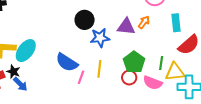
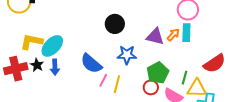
cyan rectangle: (176, 23) -> (186, 33), moved
blue star: (100, 38) -> (127, 55), moved
yellow line: (99, 69) -> (117, 84), moved
blue arrow: (20, 84) -> (55, 67), moved, turned 35

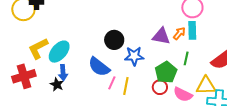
black circle: (115, 24) -> (114, 40), moved
yellow L-shape: (32, 42) -> (38, 48), turned -35
black star: (37, 65) -> (57, 85), moved
green line: (185, 78) -> (186, 58), moved

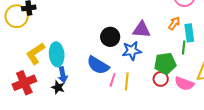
cyan rectangle: (192, 30) -> (189, 33), moved
purple triangle: (161, 36) -> (142, 30), moved
cyan ellipse: (59, 52) -> (57, 54), turned -40
green pentagon: (166, 72) -> (165, 63), turned 30

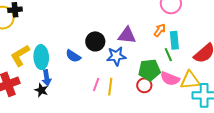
green line: (184, 47) -> (168, 55), turned -32
blue semicircle: (98, 65) -> (73, 56), moved, size x0.7
pink semicircle: (184, 84) -> (170, 79), moved

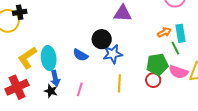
orange arrow: (160, 30) -> (164, 32), moved, turned 32
purple triangle: (127, 35) -> (123, 13), moved
blue star: (116, 56) -> (113, 54), moved
pink line: (96, 85) -> (80, 89), moved

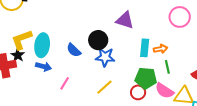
cyan rectangle: (181, 33) -> (145, 48), moved
blue arrow: (55, 78) -> (43, 67), turned -77
yellow line: (119, 83) -> (104, 87), turned 30
black star: (51, 91) -> (18, 55), moved

